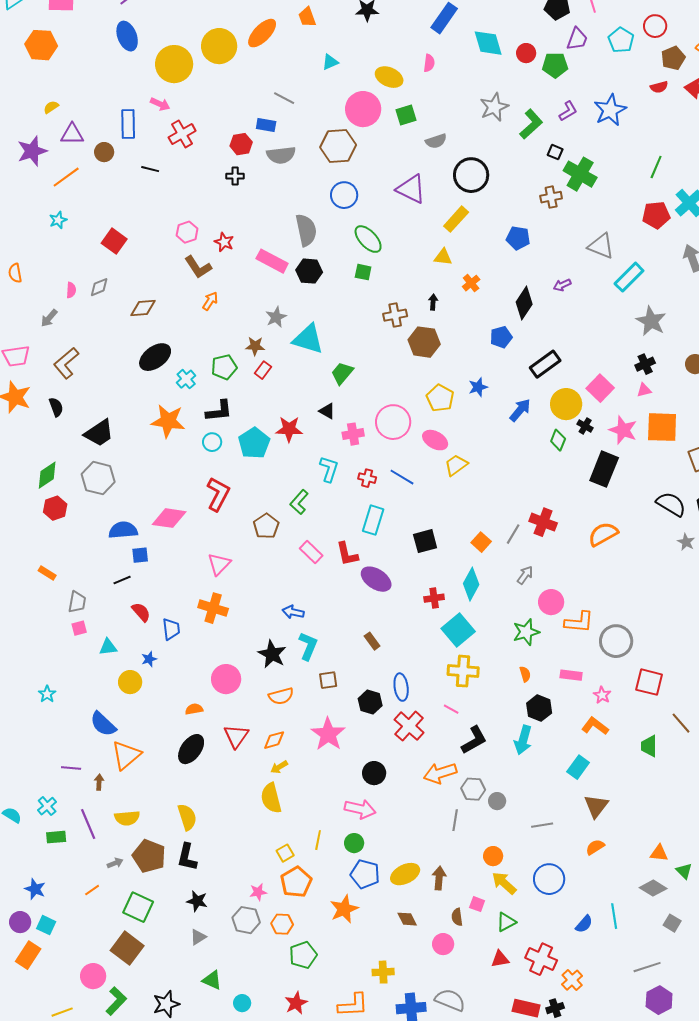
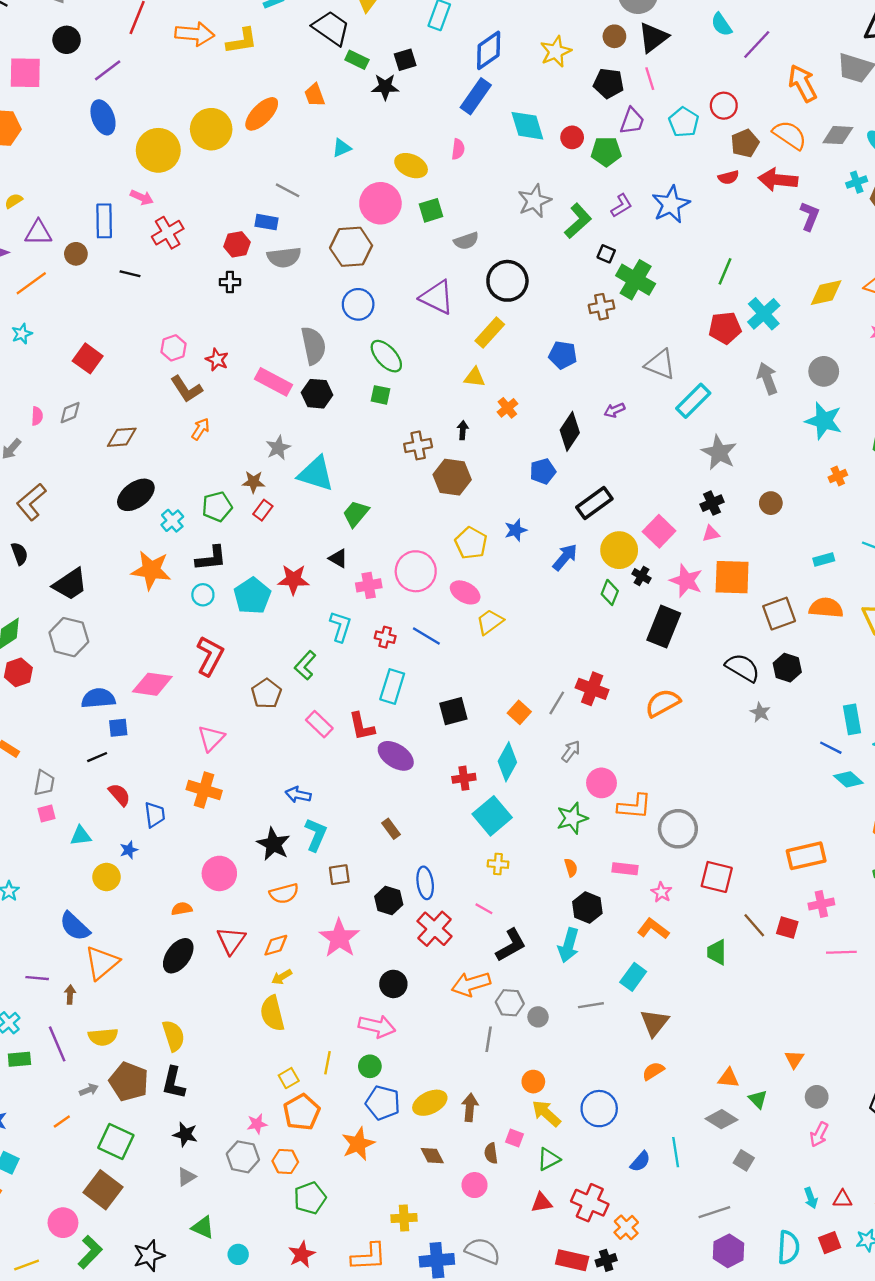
yellow cross: (463, 671) -> (498, 864), size x0.6
gray line: (542, 825) -> (591, 1005), moved

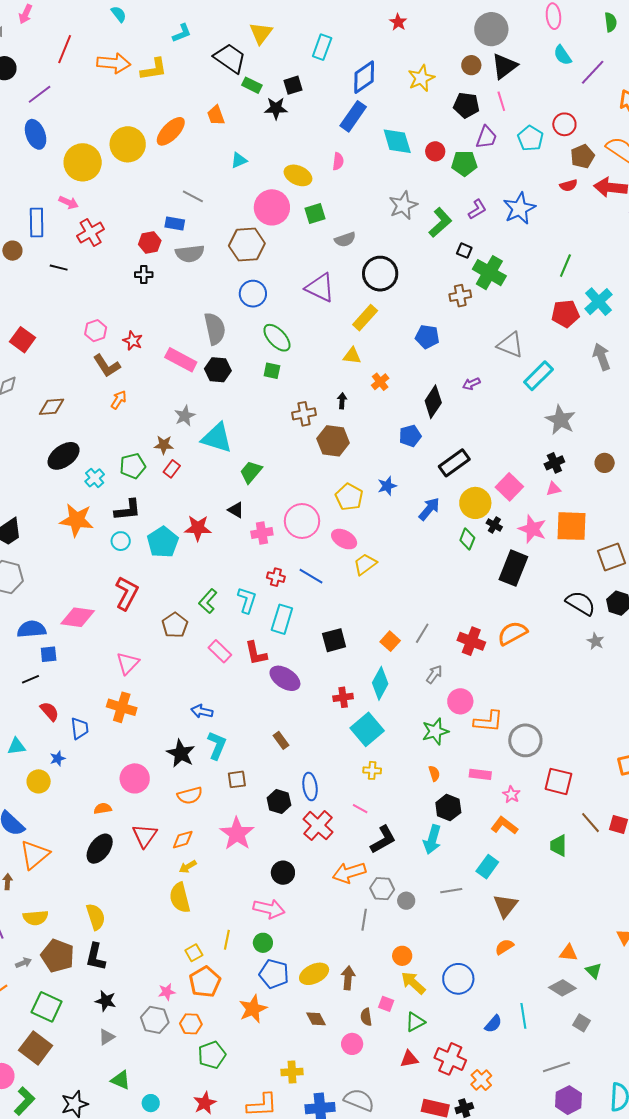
cyan L-shape: (340, 627) -> (247, 600), moved
red cross: (592, 689) -> (471, 641), moved

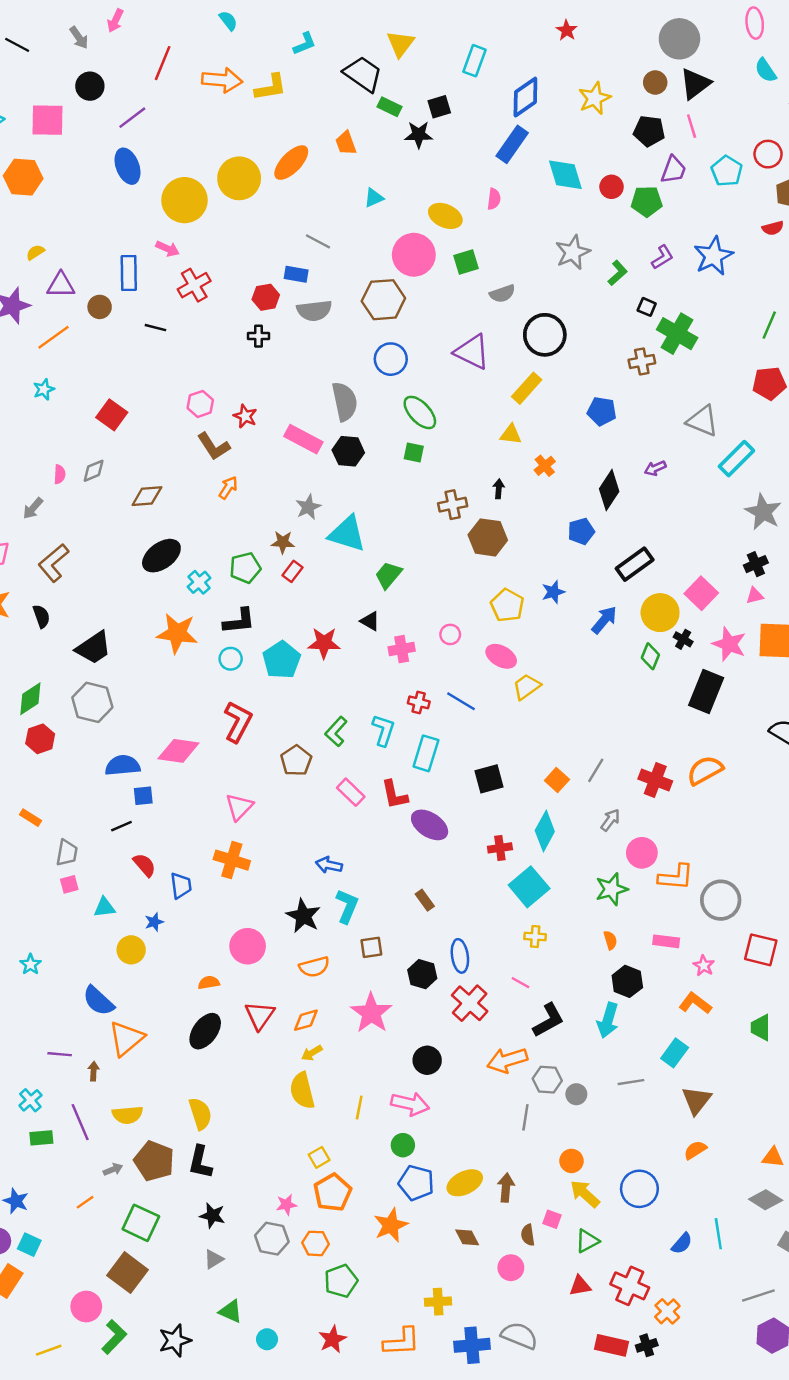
green L-shape: (440, 222) -> (618, 273), size x0.7
pink circle: (302, 521) -> (450, 634), size x0.5
yellow line: (227, 940) -> (359, 1108), moved

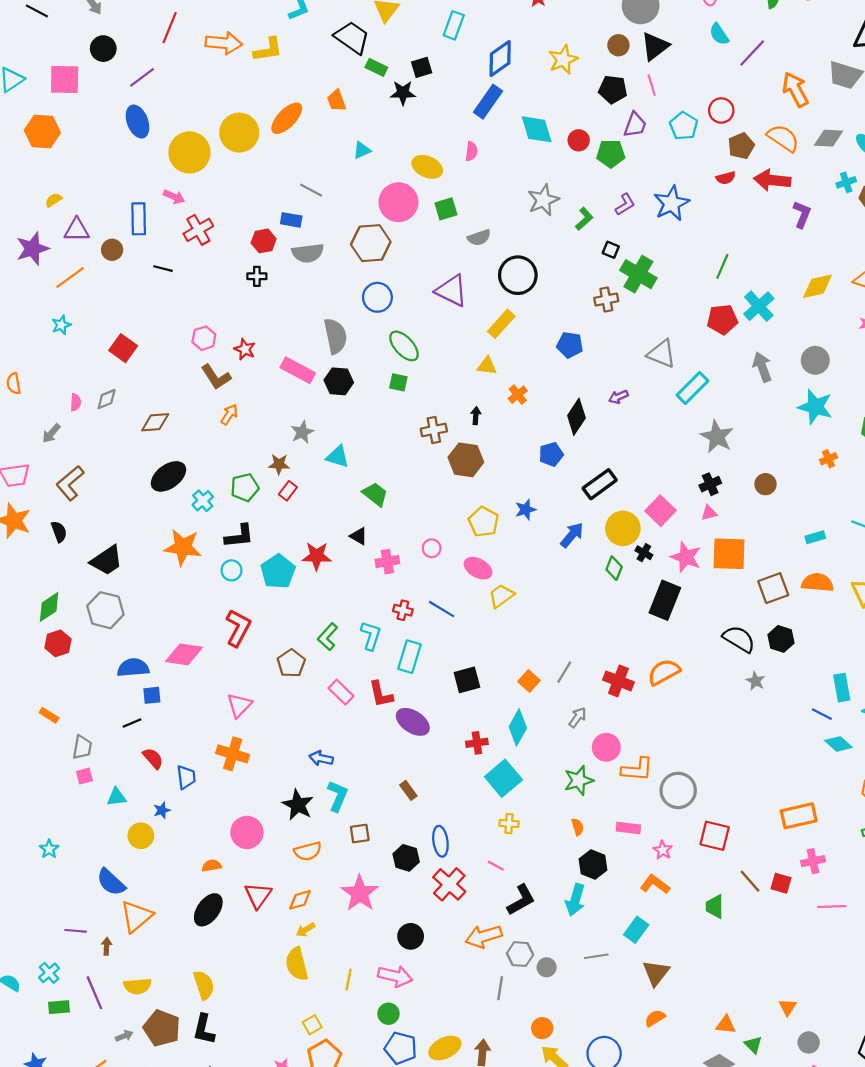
cyan triangle: (347, 534) -> (338, 457), size x0.7
green trapezoid: (388, 575) -> (375, 494), turned 88

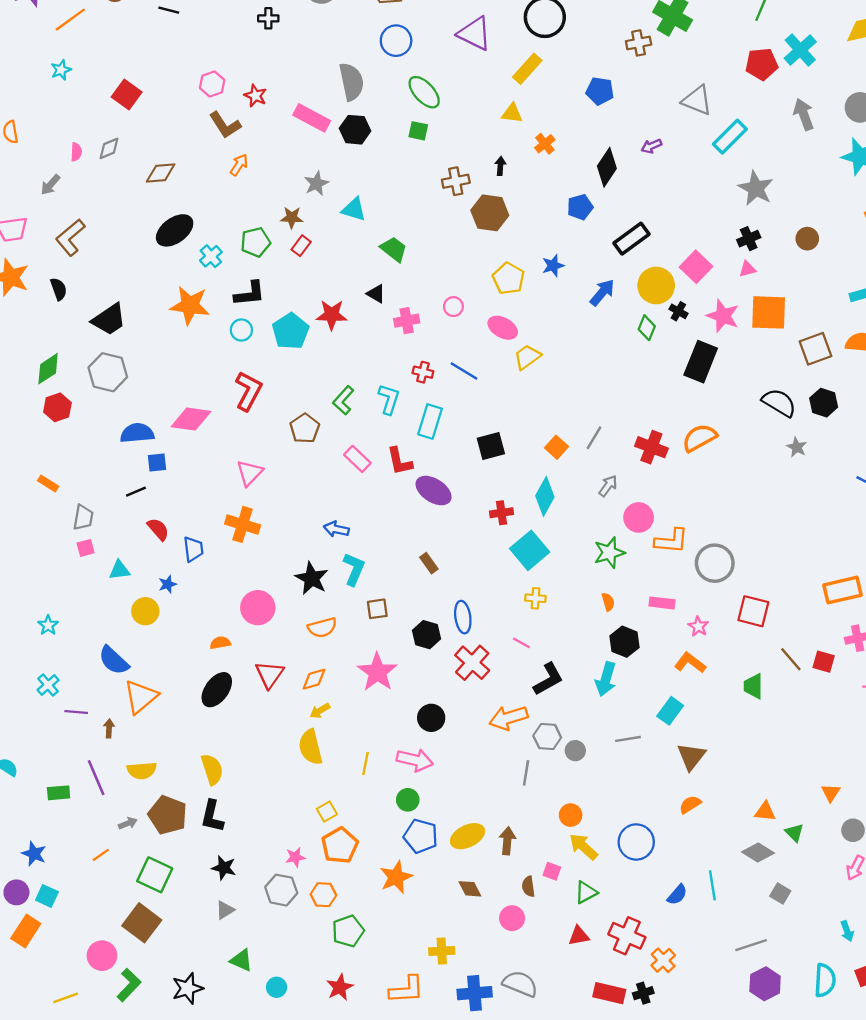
cyan cross: (49, 973) -> (48, 685), moved

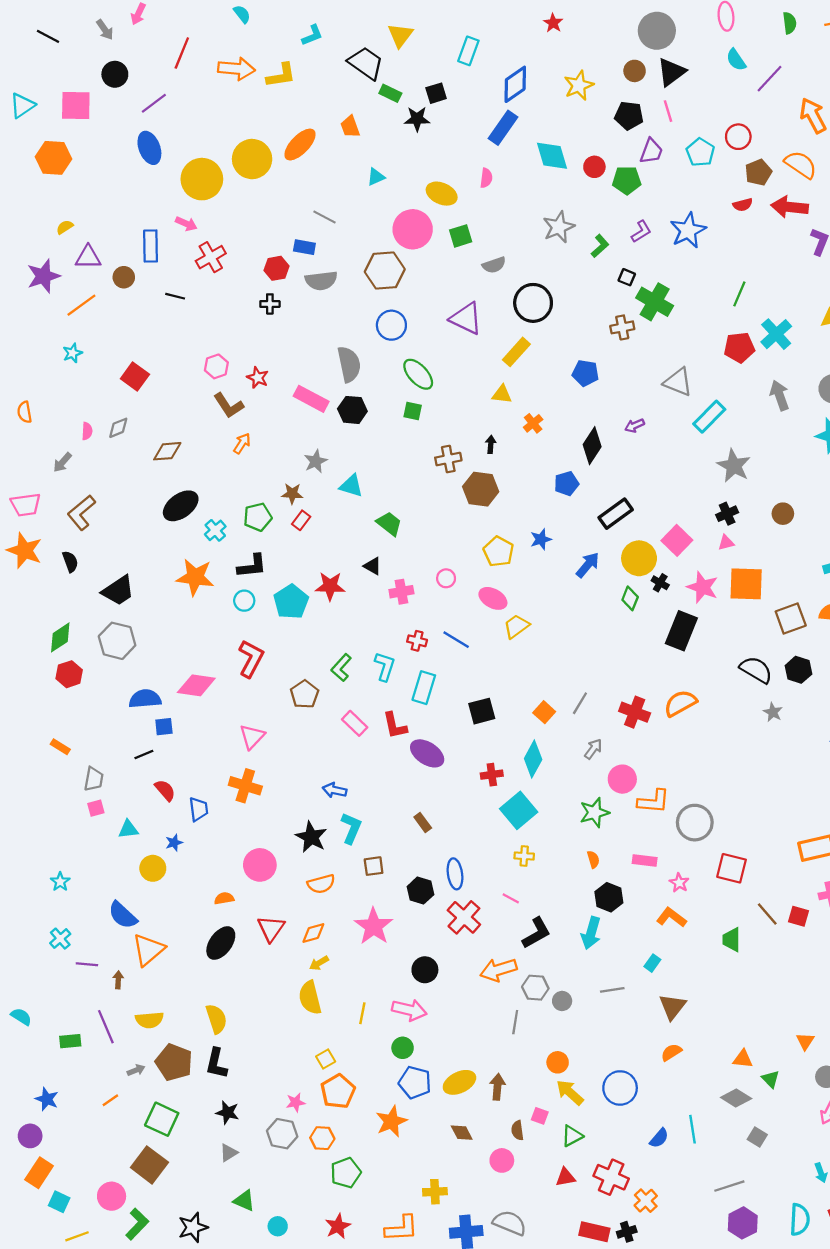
cyan rectangle: (670, 711) -> (652, 963), size x0.7
cyan square: (47, 896) -> (59, 1202), moved

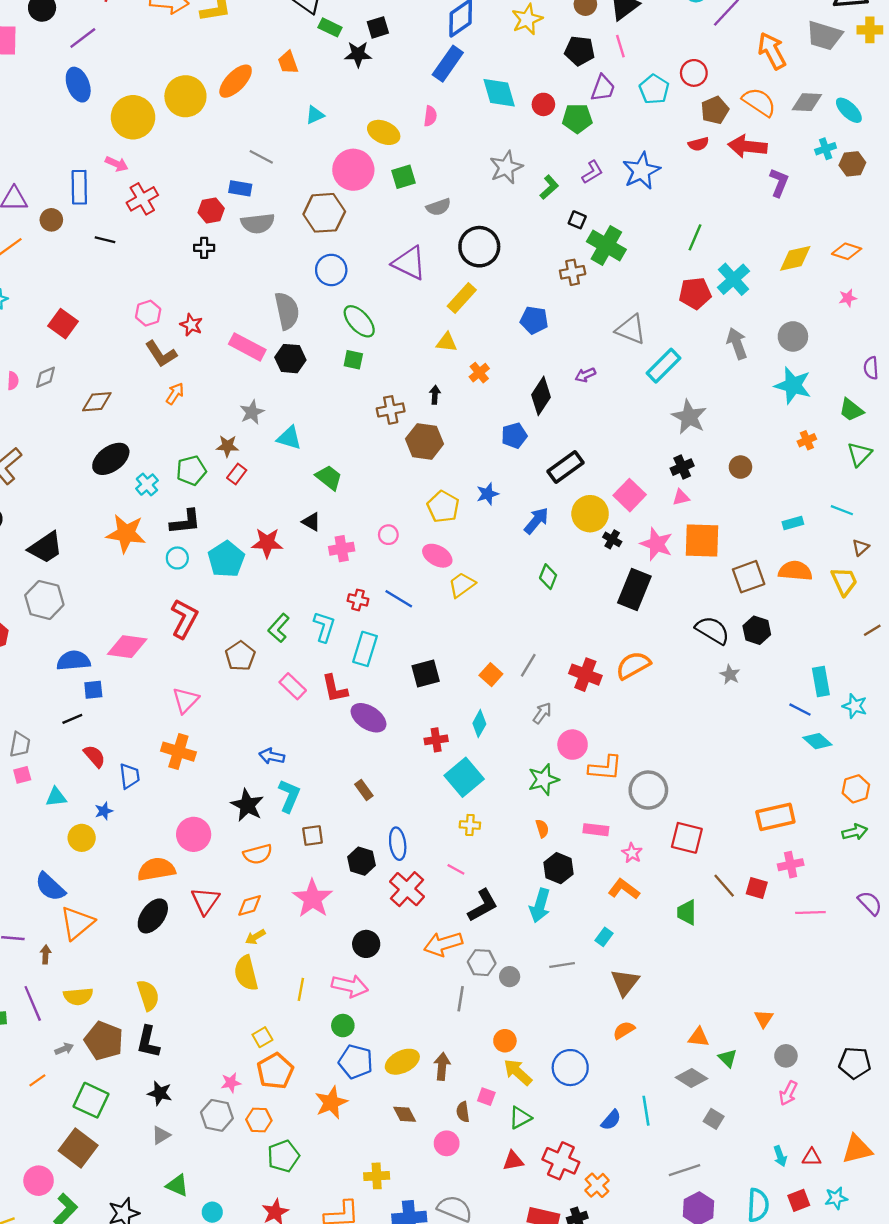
green diamond: (630, 598) -> (548, 577), moved
cyan diamond: (533, 759) -> (479, 724), size x0.7
orange semicircle: (224, 898) -> (156, 869), size x1.8

